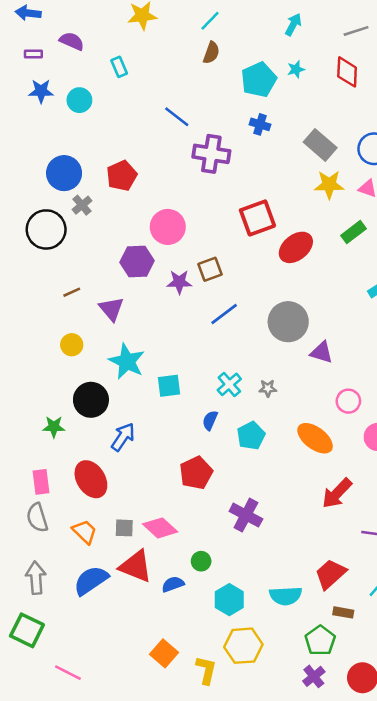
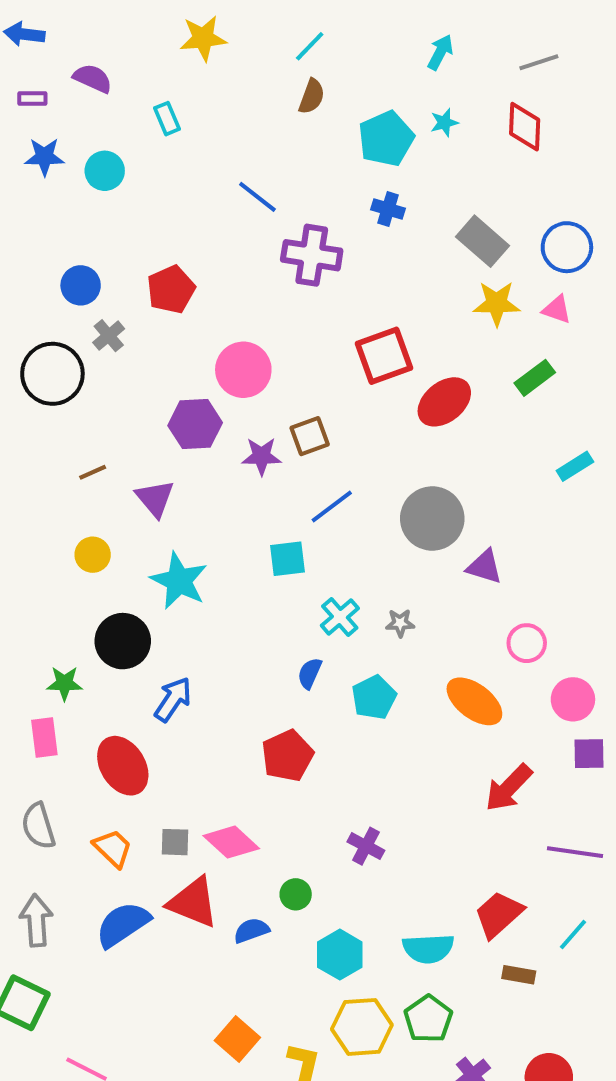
blue circle: (64, 173) -> (81, 285), size x0.7
cyan square: (169, 386) -> (288, 559), moved
pink rectangle: (41, 482) -> (44, 738), moved
purple cross: (246, 515) -> (366, 846), moved, size x0.7
green pentagon: (320, 641) -> (428, 1019), moved

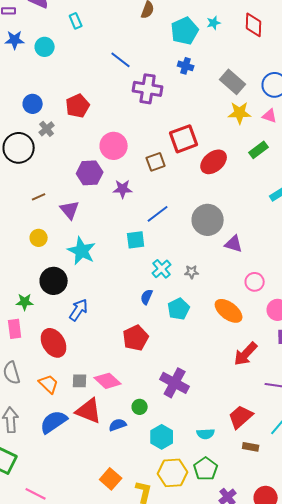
brown square: (310, 436) -> (156, 162), moved
purple cross: (366, 846) -> (175, 383), size x1.6
cyan semicircle: (428, 949) -> (206, 434), size x0.7

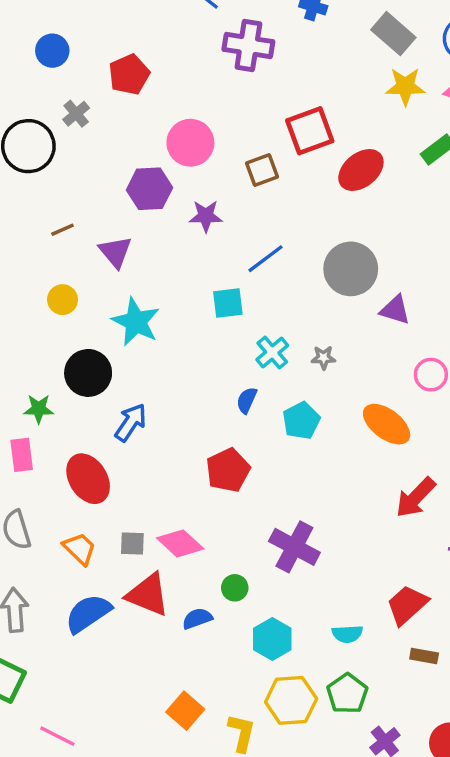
blue circle: (33, 104) -> (52, 51), moved

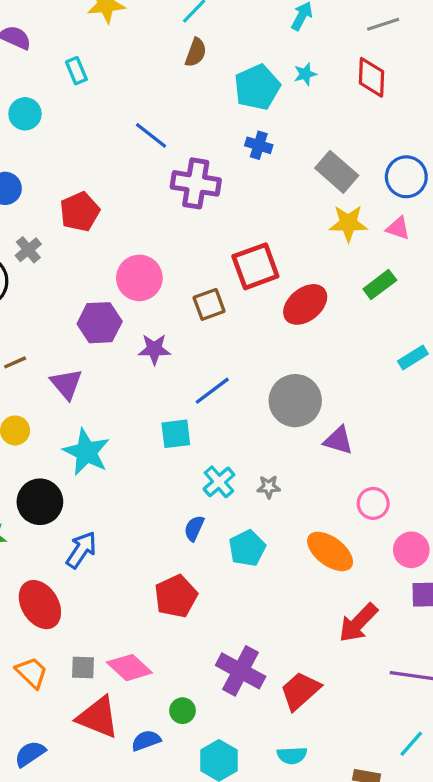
red trapezoid: (407, 605) -> (300, 691), moved
blue semicircle: (88, 613) -> (30, 754), moved, size x0.7

